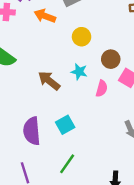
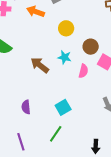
cyan square: (65, 125) -> (63, 107), moved
purple semicircle: (32, 131) -> (26, 107), size x0.6

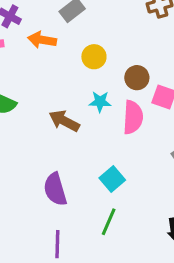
pink semicircle: (83, 71) -> (133, 117), size x1.5
purple semicircle: (26, 107) -> (55, 189), size x1.5
purple line: (21, 142) -> (57, 244), turned 30

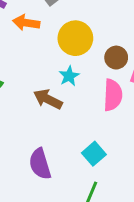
yellow circle: (94, 57) -> (75, 38), size x1.5
cyan star: (100, 102) -> (69, 76), moved, turned -30

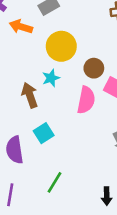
brown arrow: (48, 99) -> (30, 95), turned 35
cyan square: (94, 154) -> (44, 133), moved

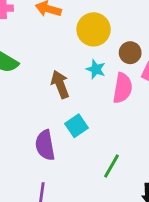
cyan star: (51, 78) -> (96, 69), moved, turned -30
green line: (55, 182) -> (112, 166), moved

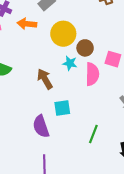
brown circle: (130, 53) -> (85, 48), moved
cyan square: (77, 126) -> (62, 108), turned 35

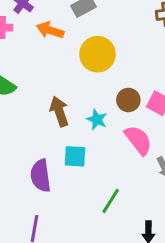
brown circle: (85, 48) -> (128, 100), moved
cyan star: (70, 63) -> (97, 120), moved
pink semicircle: (92, 74) -> (138, 140), moved, turned -50

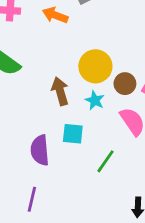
yellow circle: (97, 54) -> (95, 66), moved
green line: (111, 201) -> (106, 161), moved

